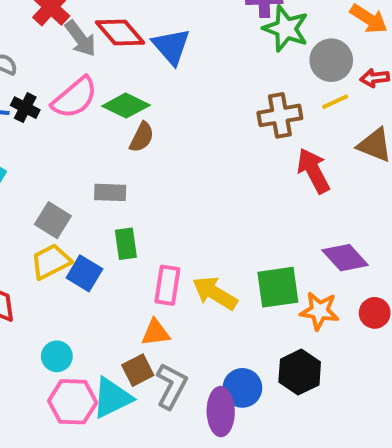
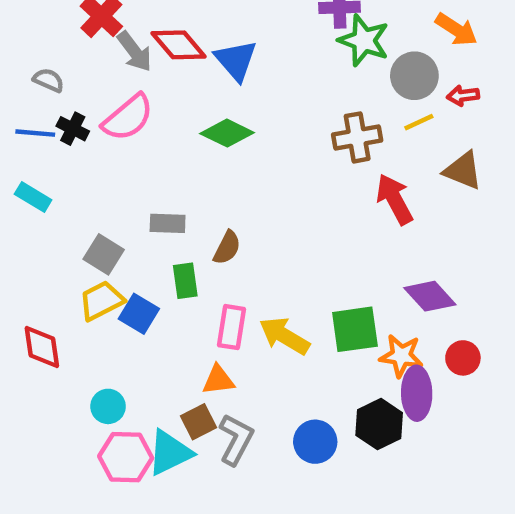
green diamond: (126, 106) -> (227, 133), moved
brown semicircle: (142, 137) -> (227, 248), moved
purple ellipse: (221, 412) -> (417, 393), moved

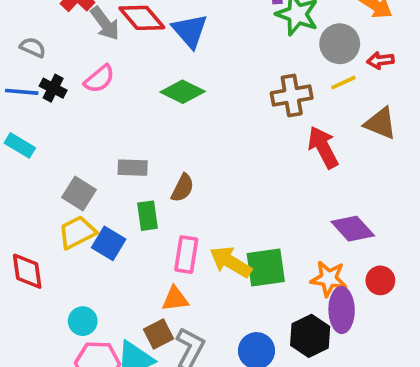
pink semicircle: (128, 118) -> (99, 79), size x0.7
green square: (355, 329) -> (266, 267), moved

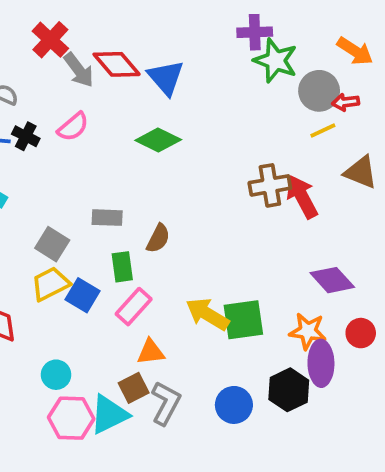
red arrow: (380, 60) -> (346, 102), moved
brown cross: (292, 96) -> (270, 185), moved
pink rectangle: (186, 255) -> (134, 307), moved, turned 33

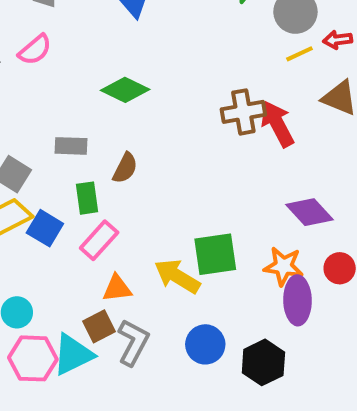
red arrow: (346, 102) -> (338, 40), moved
green diamond: (158, 140) -> (125, 90), moved
yellow arrow: (207, 314) -> (177, 276), moved
black hexagon: (289, 390) -> (263, 362), moved

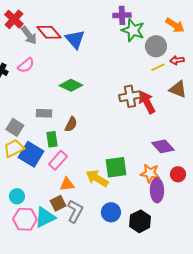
blue square: (45, 228) -> (31, 154), size x1.4

